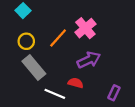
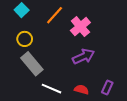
orange line: (58, 38) -> (55, 15), moved
red semicircle: (76, 83) -> (81, 90), moved

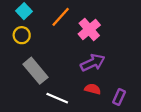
yellow circle: (25, 39) -> (22, 35), moved
red semicircle: (81, 90) -> (93, 89), moved

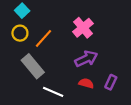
orange line: (61, 17) -> (43, 38), moved
purple rectangle: (119, 97) -> (111, 82), moved

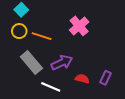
orange line: (43, 38) -> (42, 36), turned 66
purple arrow: (86, 59) -> (62, 63), moved

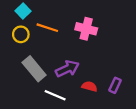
pink cross: (79, 26) -> (86, 29), turned -36
orange line: (42, 36) -> (47, 28), moved

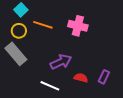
gray rectangle: (34, 69) -> (16, 54), moved

